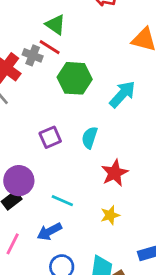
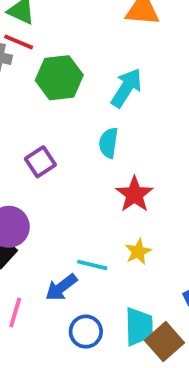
cyan semicircle: (90, 138) -> (109, 143), moved
cyan line: (62, 201) -> (92, 265), moved

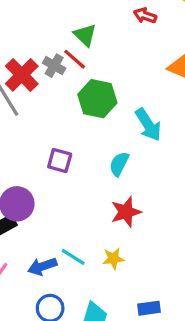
cyan arrow: (126, 88) -> (148, 125), turned 96
purple square: (40, 162) -> (60, 161), turned 30

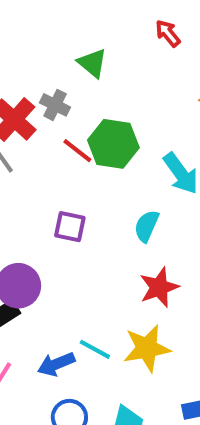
red arrow: (145, 16) -> (168, 33), turned 35
red line: (75, 59) -> (77, 151), moved
yellow star: (113, 259) -> (147, 348), size x1.6

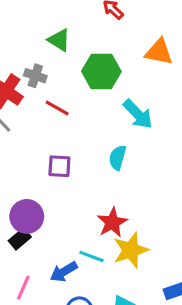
green hexagon: (113, 144) -> (101, 71), moved
red star: (159, 287) -> (112, 223), moved

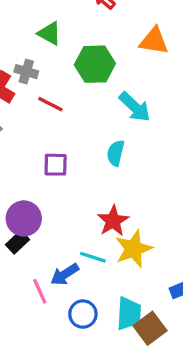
pink line: (23, 288) -> (40, 291), moved, turned -45

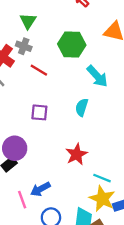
green triangle: (49, 33) -> (28, 21), moved, turned 30
yellow star: (133, 249) -> (102, 199), moved, turned -30
cyan line: (93, 257) -> (102, 178), moved

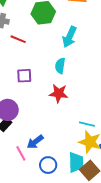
cyan arrow: (97, 76) -> (69, 37), turned 75
red star: (77, 154) -> (59, 93), moved, turned -30

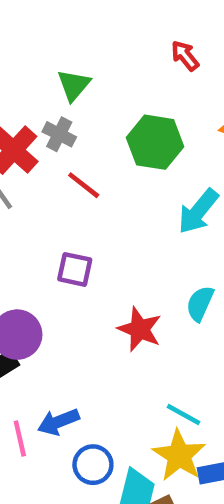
cyan semicircle: (60, 66) -> (200, 303), moved
blue circle: (48, 165) -> (93, 465), moved

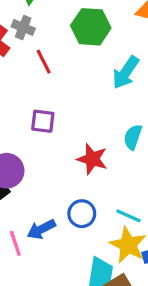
red line: (84, 185) -> (44, 62), turned 30
blue circle: (93, 465) -> (82, 214), moved

